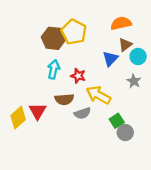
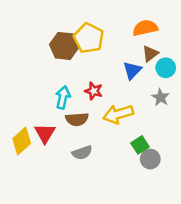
cyan arrow: (54, 69) -> (63, 97), moved
yellow arrow: (98, 95) -> (118, 114), turned -45
gray semicircle: (82, 113) -> (82, 153), moved

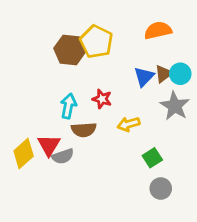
brown triangle: (150, 54) -> (164, 74), moved
gray star: (161, 97) -> (175, 106), size x1.5
yellow arrow: (118, 114) -> (129, 124), size x0.7
gray semicircle: (82, 153) -> (63, 156), moved
gray circle: (150, 159) -> (161, 188), moved

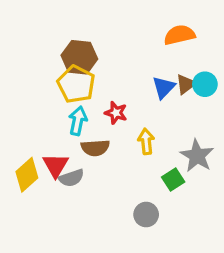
yellow pentagon: (96, 42) -> (76, 84), moved
gray star: (175, 106) -> (197, 156), moved
yellow arrow: (129, 124) -> (146, 141), turned 100
gray circle: (161, 188) -> (146, 215), moved

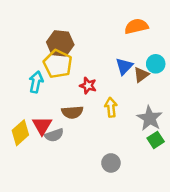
brown triangle: (186, 84) -> (141, 75), moved
cyan arrow: (78, 121) -> (36, 82), moved
green square: (173, 180) -> (156, 140), moved

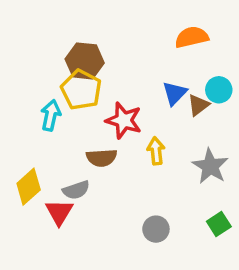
red star: (88, 86) -> (124, 120), size x1.5
red triangle: (42, 125) -> (59, 212), moved
green square: (156, 140) -> (219, 224), moved

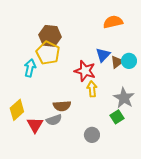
cyan circle: (219, 90) -> (129, 61), moved
red star: (124, 120) -> (85, 71), moved
brown semicircle: (102, 158) -> (62, 106), moved
gray semicircle: (76, 190) -> (54, 120), moved
green square: (219, 224) -> (117, 117), moved

